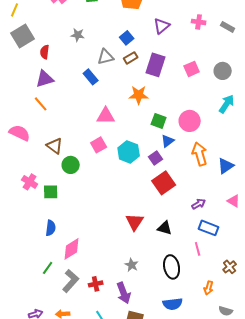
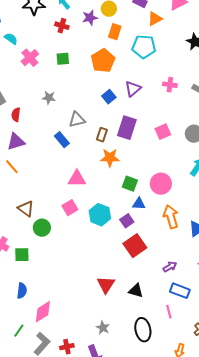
blue square: (127, 38) -> (109, 97), moved
brown rectangle: (131, 58) -> (102, 135), moved, turned -40
blue triangle: (168, 141) -> (139, 204), turned 40

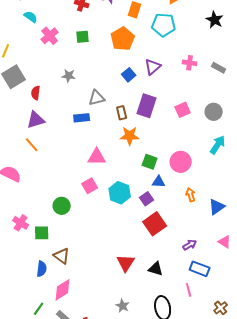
brown rectangle: (102, 135) -> (122, 113), turned -32
blue rectangle: (62, 140) -> (82, 118), turned -56
brown triangle: (26, 209) -> (62, 256), moved
orange arrow: (171, 217) -> (191, 195), size x0.6

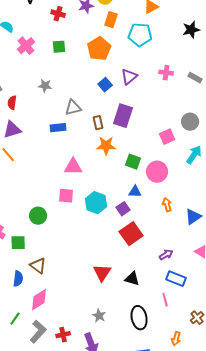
black star: (215, 20) -> (191, 30), turned 30
pink square: (183, 110) -> (167, 137), moved
green square: (150, 162) -> (133, 162), moved
pink square: (90, 186) -> (66, 196), turned 35

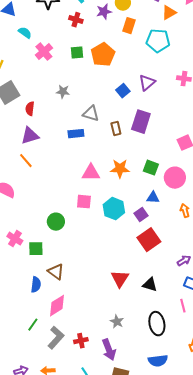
orange pentagon: (99, 49) -> (103, 55), moved
gray triangle: (73, 108) -> (91, 114), turned 30
orange star: (106, 146) -> (120, 169), moved

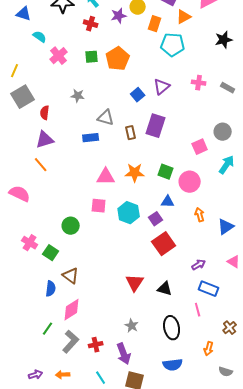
orange rectangle: (129, 26) -> (155, 24), moved
green square: (36, 249) -> (51, 253), turned 35

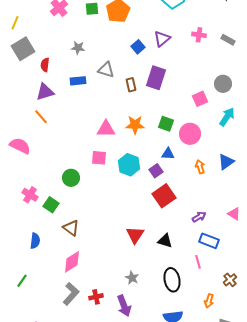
blue rectangle: (91, 138) -> (78, 81), moved
blue triangle: (226, 227) -> (226, 162), moved
blue semicircle: (51, 289) -> (35, 241), moved
green line: (48, 329) -> (22, 281), moved

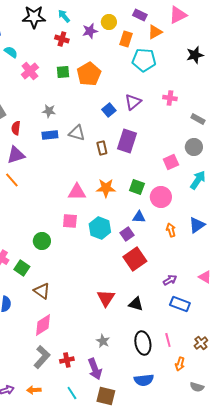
gray rectangle: (228, 40) -> (198, 119), moved
blue rectangle: (78, 81) -> (50, 135), moved
pink line: (198, 262) -> (168, 340), moved

